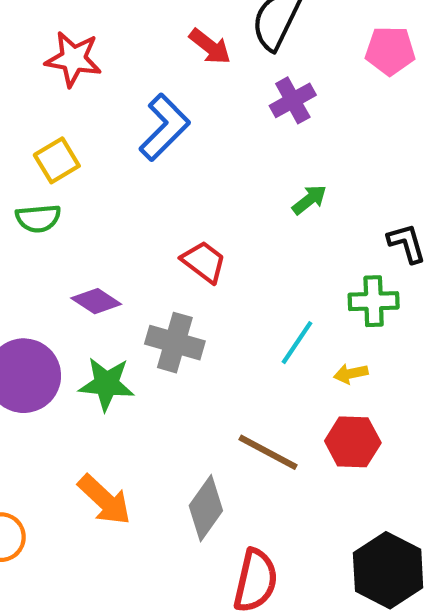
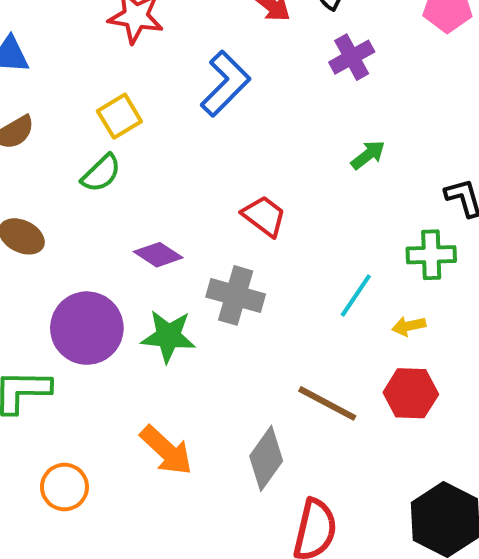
green semicircle: (38, 218) -> (101, 173), turned -39

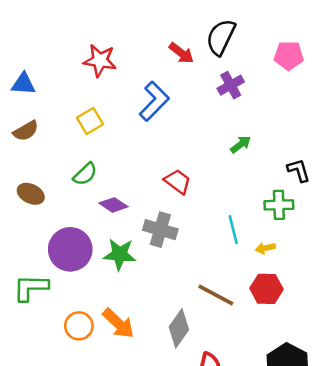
green semicircle: (101, 173) -> (85, 174), moved
cyan line: (356, 295) -> (233, 230), turned -48
orange circle: (64, 487) -> (79, 326), moved

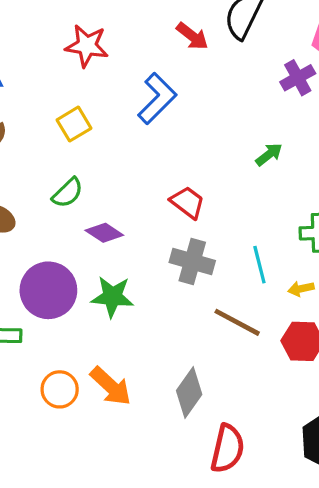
purple cross: (231, 85) -> (298, 78), moved
gray cross: (160, 230) -> (192, 262), moved
brown line: (216, 295) -> (237, 322), moved

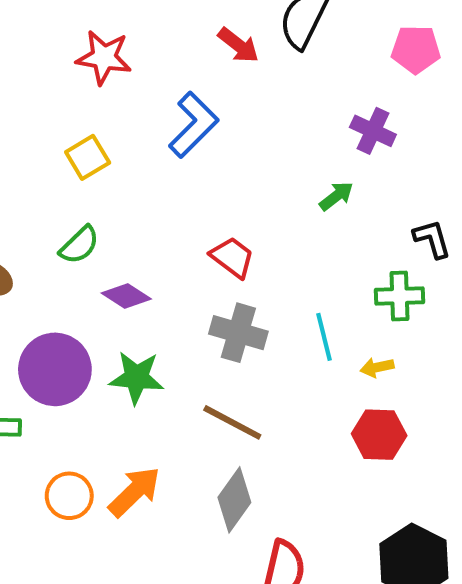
purple cross: (298, 78) -> (373, 131), moved, turned -36
brown line: (237, 322) -> (232, 422), moved
orange arrow: (111, 386) -> (134, 492), turned -87

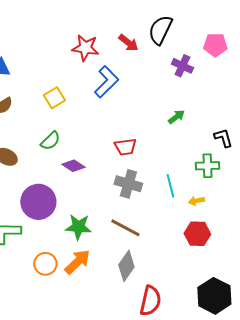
red star: (104, 57) -> (85, 48), moved
purple cross: (373, 131) -> (182, 66), moved
red trapezoid: (232, 257) -> (125, 147), turned 135
green star: (136, 378) -> (78, 227), moved

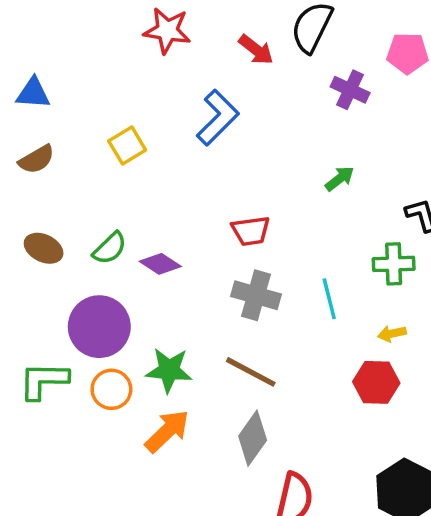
red star: (85, 48) -> (167, 31), moved
green semicircle: (50, 141) -> (110, 248), moved
yellow arrow: (196, 201) -> (392, 334), moved
orange circle: (45, 264) -> (111, 389), moved

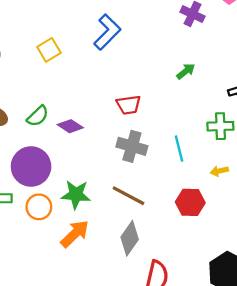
red hexagon: (376, 382) -> (190, 202), moved

